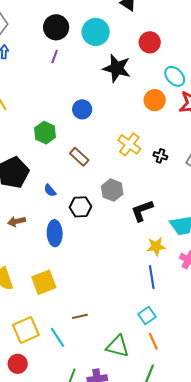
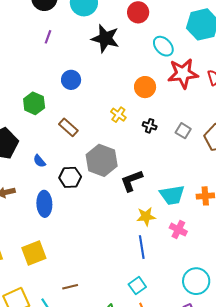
purple line: (55, 57) -> (48, 37), moved
orange circle: (155, 100) -> (145, 87), moved
yellow cross: (129, 144) -> (118, 115), size x0.7
gray hexagon: (112, 190) -> (102, 160), size x1.4

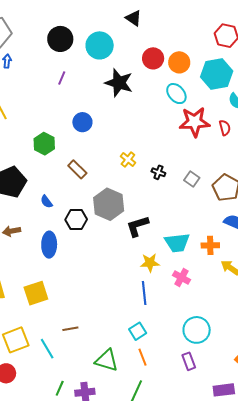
orange circle: (145, 87) -> (179, 62), moved

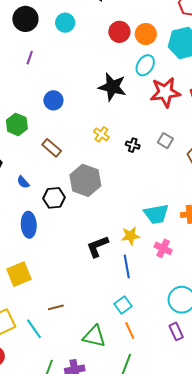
cyan circle: (100, 45) -> (65, 23), size x0.7
black star: (119, 83) -> (112, 87), moved
cyan ellipse: (176, 94) -> (145, 65), turned 75
gray square: (192, 179) -> (165, 141), moved
black L-shape: (137, 226) -> (97, 246), moved

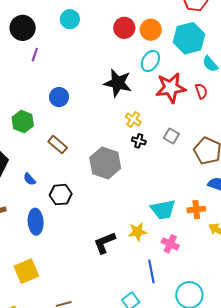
black circle: (25, 19) -> (23, 28), moved
yellow cross: (101, 134) -> (133, 119), moved
gray hexagon: (85, 180) -> (105, 163), moved
blue line: (127, 266) -> (151, 271), moved

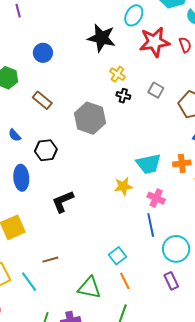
purple line: (35, 55) -> (18, 11), turned -32
black L-shape: (105, 243) -> (63, 201), moved
blue line: (151, 271) -> (151, 225), moved

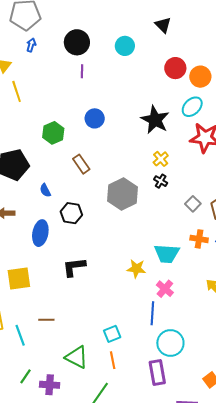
gray square: (156, 90) -> (193, 204), moved
orange cross: (182, 163) -> (199, 239), moved
purple rectangle: (171, 281) -> (157, 372), size x1.4

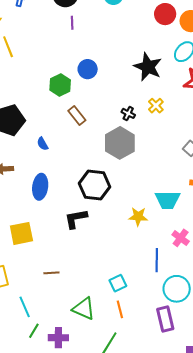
green hexagon: (53, 133) -> (60, 85), moved
black cross: (161, 181) -> (128, 113), moved
black hexagon: (71, 213) -> (94, 185), moved, size x1.4
pink cross: (165, 289) -> (181, 238), moved
cyan line: (20, 335) -> (25, 307), moved

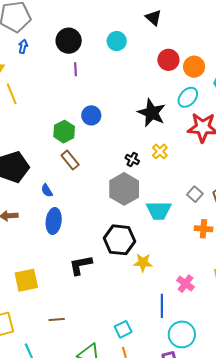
brown rectangle: (77, 115) -> (70, 160), moved
black hexagon: (94, 185) -> (119, 240), moved
blue ellipse: (40, 187) -> (54, 221), moved
cyan trapezoid: (168, 200) -> (159, 211), moved

